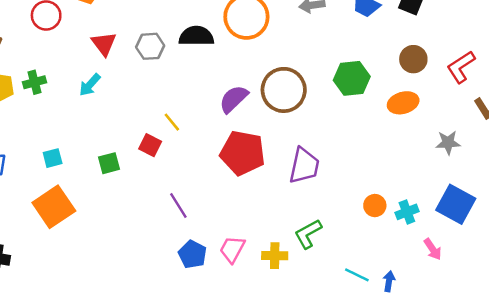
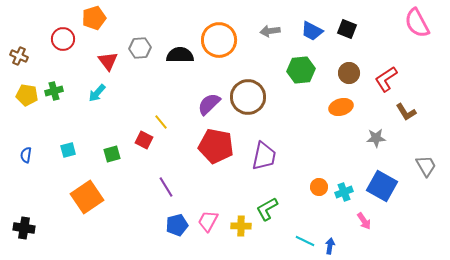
gray hexagon: (150, 46) -> (140, 48), moved
green hexagon: (352, 78) -> (301, 70), moved
orange square: (54, 207) -> (87, 197), moved
blue pentagon: (192, 254) -> (177, 225), turned 30

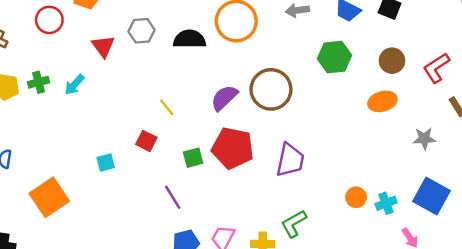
cyan arrow: (97, 93) -> (74, 85), moved
yellow line: (161, 122) -> (167, 107), moved
cyan square: (68, 150) -> (106, 163), moved
green square: (112, 154) -> (193, 158), moved
orange square: (87, 197) -> (49, 197), moved

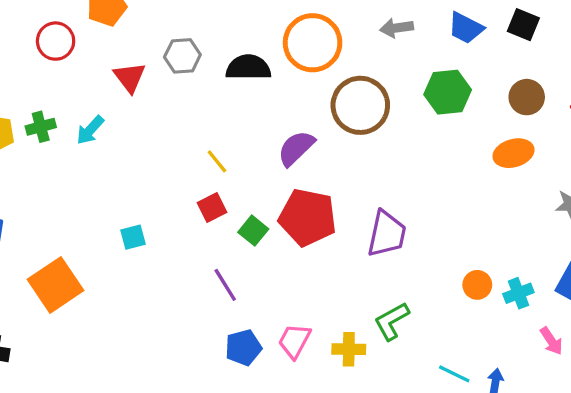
brown circle: (271, 89) -> (360, 105), moved
red square: (146, 141) -> (212, 207), moved, turned 36
green square: (193, 158) -> (253, 231), turned -36

